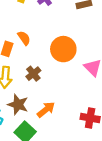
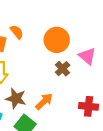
brown cross: (33, 74) -> (63, 69), moved

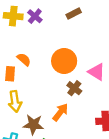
orange arrow: (44, 101) -> (60, 112), moved

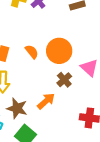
orange semicircle: (24, 59) -> (32, 52), moved

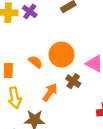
orange arrow: (46, 101) -> (50, 92), moved

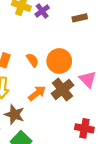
brown cross: (73, 81) -> (62, 89), size x1.5

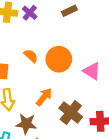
orange semicircle: (32, 60) -> (31, 56), moved
brown cross: (62, 89) -> (71, 113), moved

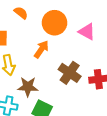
orange semicircle: (31, 56) -> (21, 13), moved
orange arrow: (44, 97) -> (41, 49), moved

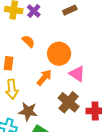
pink triangle: (87, 32) -> (77, 74), moved

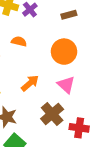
orange semicircle: (28, 41) -> (19, 41), turned -40
orange circle: (59, 54) -> (64, 52), moved

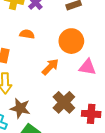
orange arrow: (30, 83) -> (50, 67), moved
pink triangle: (66, 85) -> (87, 67), moved, turned -30

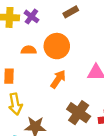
orange circle: (71, 41) -> (57, 46), moved

